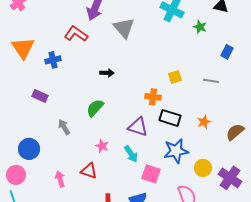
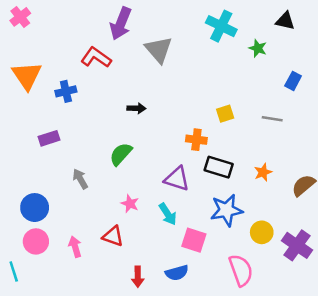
purple rectangle: (40, 96) -> (49, 138), turned -42
pink circle: (16, 175) -> (36, 241), moved

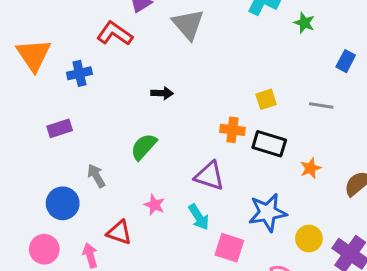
black rectangle: (219, 167) -> (269, 144), moved
blue circle: (35, 208) -> (63, 203), moved
red triangle: (113, 236) -> (119, 232), moved

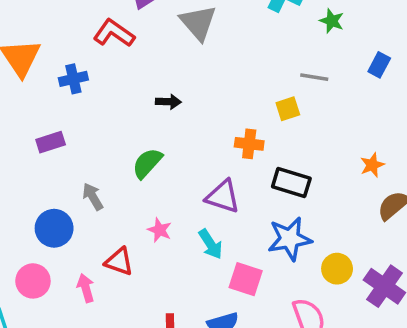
gray line: (321, 105) -> (314, 77), moved
black rectangle: (269, 144) -> (291, 183), moved
orange star: (310, 168) -> (372, 165), moved

